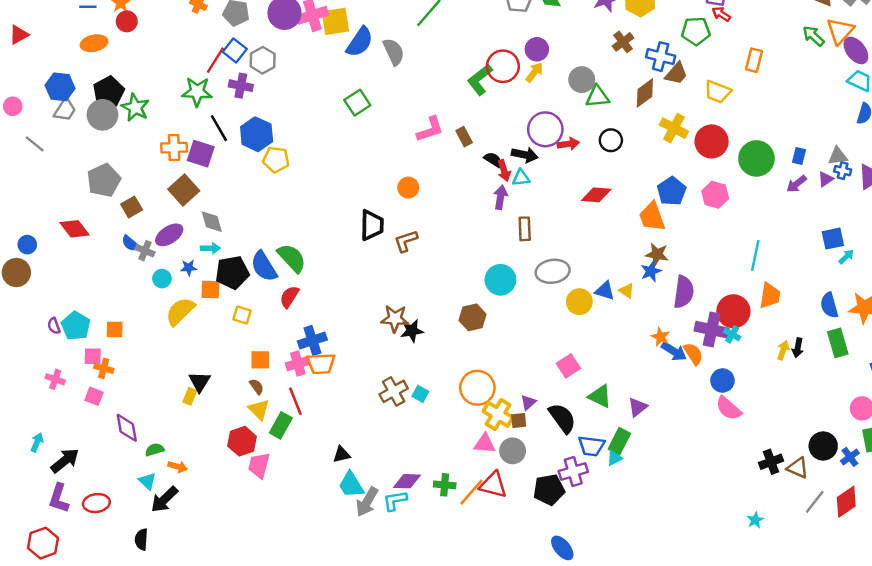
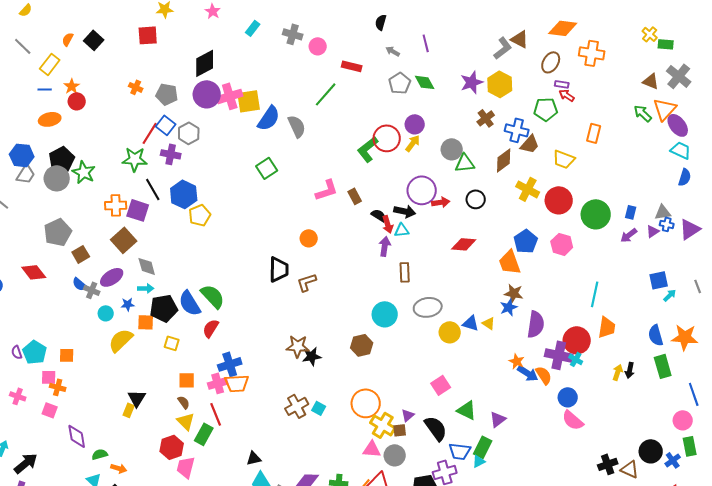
yellow pentagon: (276, 160) -> (200, 215), turned -30

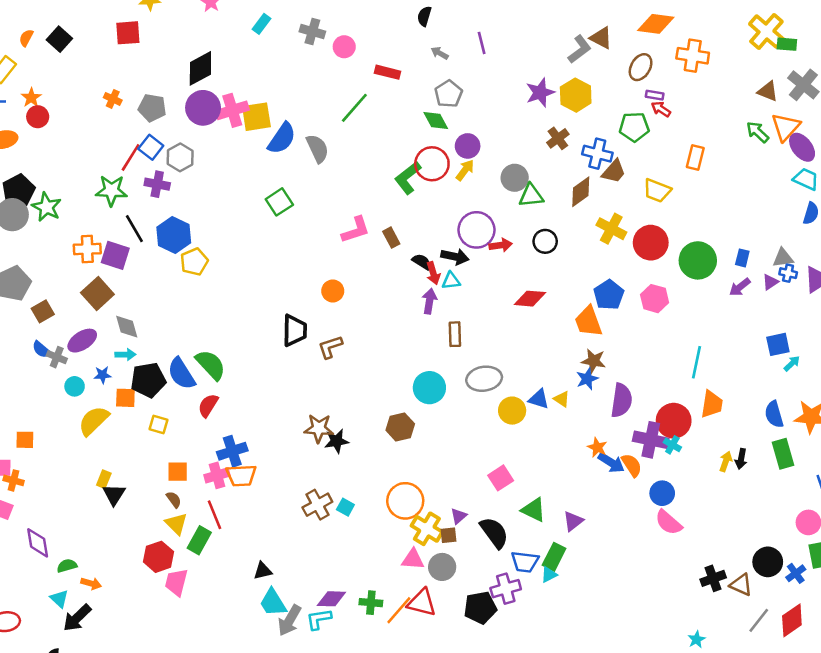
yellow cross: (650, 34) -> (766, 31), size x1.8
green diamond: (425, 82) -> (436, 121), moved
yellow rectangle: (129, 410) -> (104, 479), moved

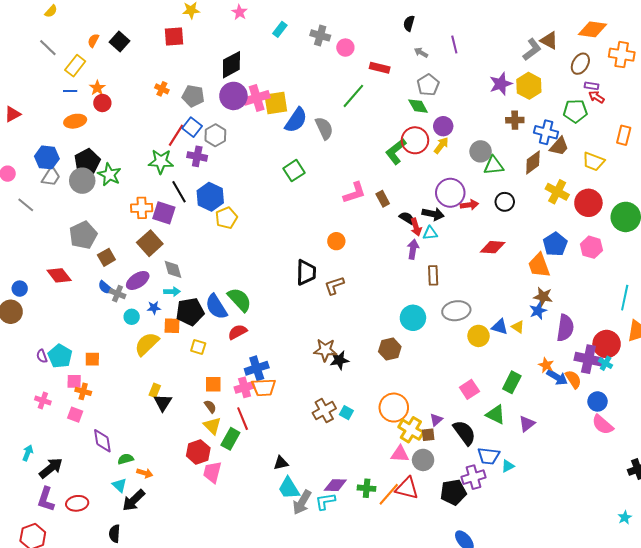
brown cross: (558, 138) -> (515, 120), turned 36
red semicircle: (208, 405) -> (237, 332), turned 30
green rectangle: (554, 557) -> (512, 382), moved

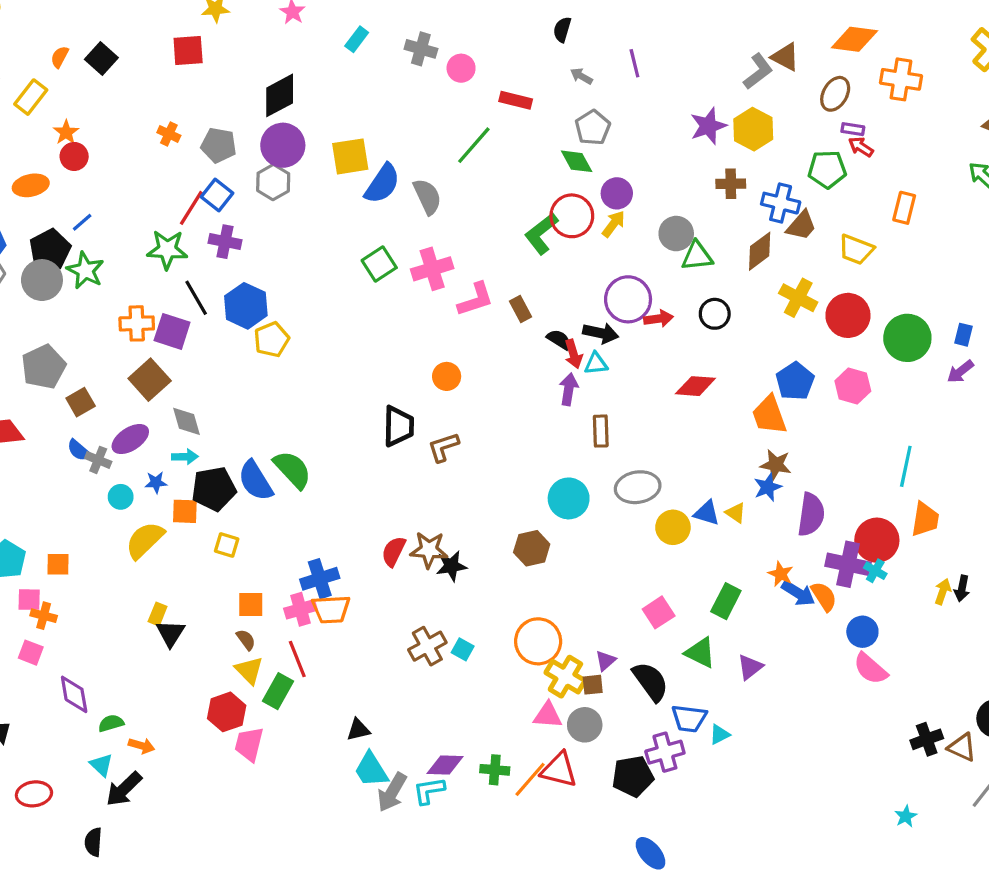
blue line: (70, 91) -> (82, 222), moved, turned -40
pink cross: (257, 98) -> (432, 269), moved
gray hexagon: (215, 135) -> (273, 182), moved
red semicircle: (237, 332) -> (394, 551), moved, turned -36

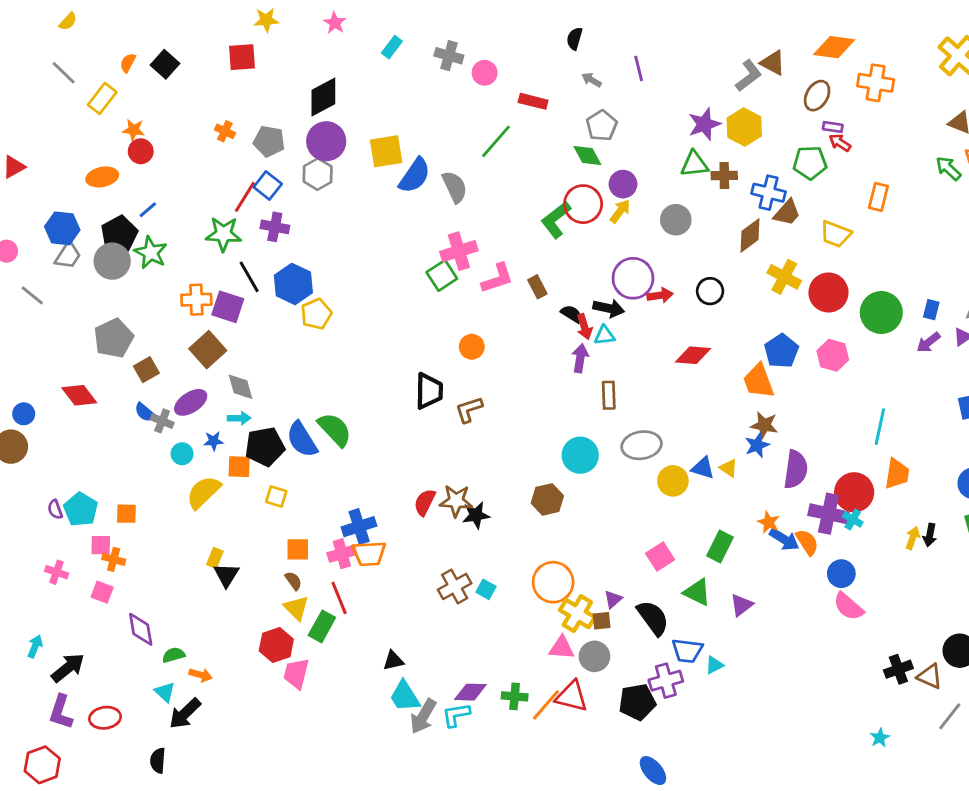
orange star: (66, 132) -> (134, 130), turned -30
green triangle: (697, 256) -> (694, 164), moved
green square: (379, 264) -> (442, 275), moved

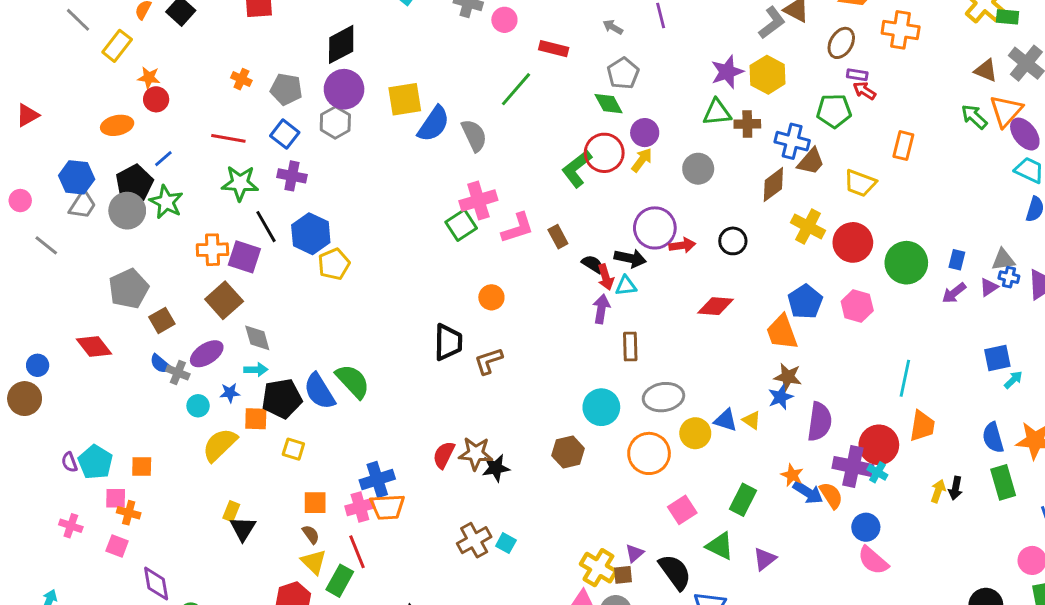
red line: (245, 197) -> (228, 138), moved, turned 68
orange circle: (553, 582) -> (649, 453), moved

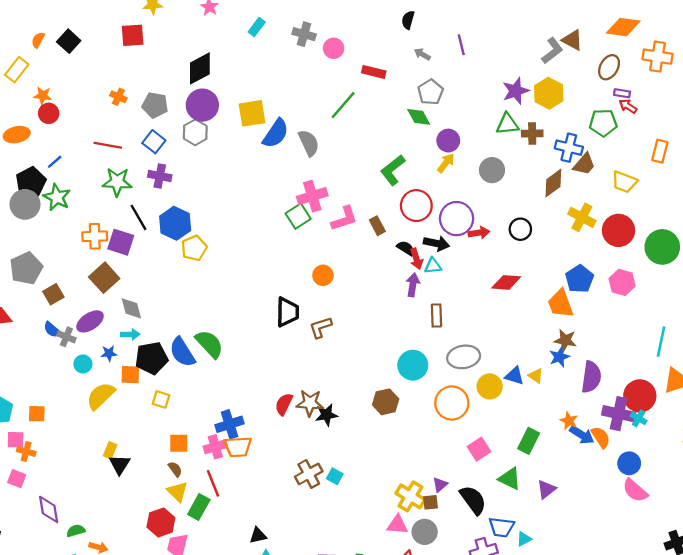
red circle: (604, 153) -> (416, 206), moved

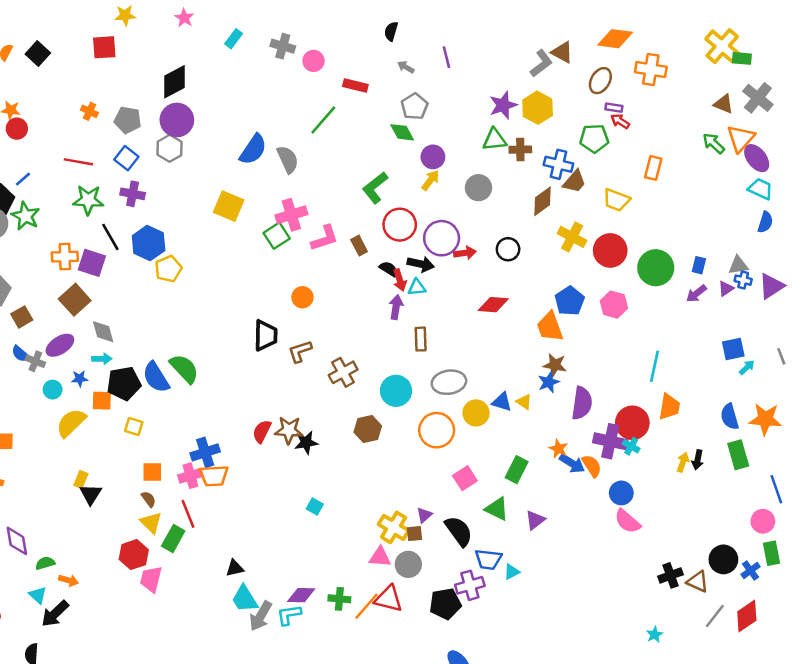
yellow square: (252, 113) -> (229, 206), moved, turned 32
brown cross: (309, 474) -> (343, 372), moved

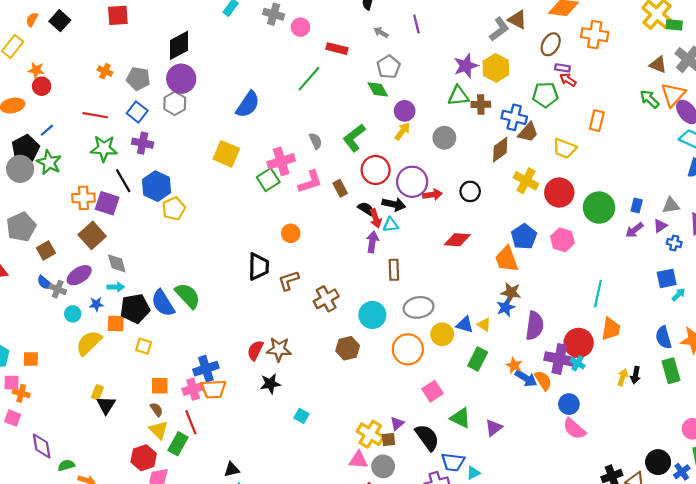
gray semicircle: (288, 159) -> (315, 141), moved, size x0.7
blue cross: (743, 280) -> (674, 243), moved
black star: (306, 442) -> (270, 384), moved
green rectangle: (517, 470) -> (478, 359), moved

